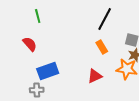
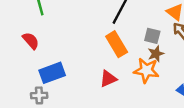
orange rectangle: (102, 47) -> (117, 44), size x1.5

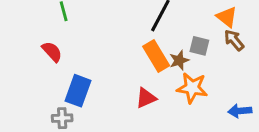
brown star: (156, 54) -> (179, 60), moved
blue rectangle: (52, 73) -> (78, 91), turned -50

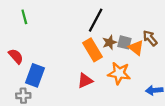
orange triangle: (227, 17) -> (136, 48), moved
red semicircle: (52, 52) -> (16, 56), moved
brown star: (179, 60) -> (110, 42), moved

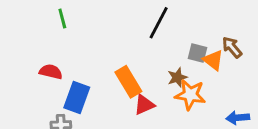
brown star: (110, 42) -> (177, 77), moved
orange rectangle: (92, 50) -> (128, 82), moved
red semicircle: (16, 56) -> (51, 72), turned -35

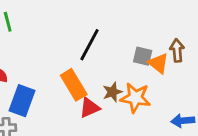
black line: (159, 23) -> (90, 45), moved
brown arrow: (232, 47) -> (177, 50), turned 35
brown star: (177, 77) -> (112, 92), moved

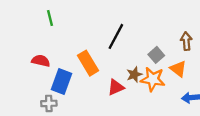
gray square: (143, 56) -> (156, 55), moved, turned 35
orange triangle: (158, 63) -> (178, 69), moved
orange rectangle: (74, 85) -> (88, 63), moved

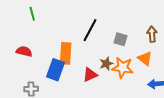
gray square: (156, 55) -> (121, 39), moved, turned -32
orange rectangle: (88, 63) -> (66, 53), turned 35
blue rectangle: (62, 81) -> (56, 70), moved

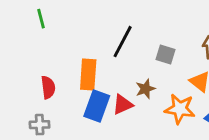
red semicircle: (24, 51) -> (48, 87), moved, turned 70
orange star: (123, 68) -> (180, 109), moved
blue rectangle: (56, 70) -> (97, 106), moved

